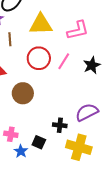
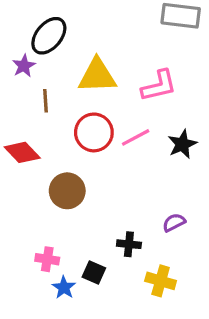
pink line: (64, 61) -> (136, 137), turned 30
purple semicircle: (87, 112) -> (174, 222), size x0.6
yellow cross: (79, 147) -> (161, 281), size x0.7

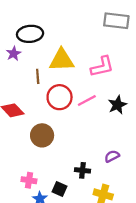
black ellipse: (49, 36) -> (30, 34), turned 45
brown line: (46, 101) -> (38, 76), moved

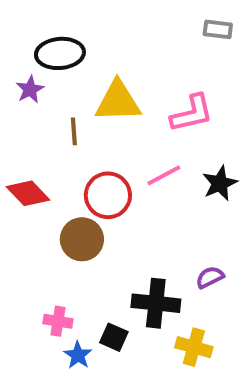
gray rectangle: (116, 21) -> (218, 29), size x0.6
red circle: (60, 97) -> (108, 195), moved
black cross: (82, 170) -> (156, 303), size x1.6

